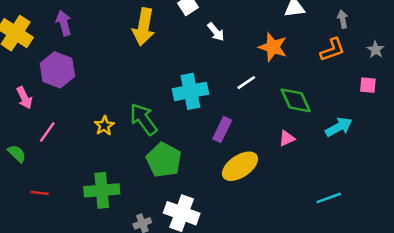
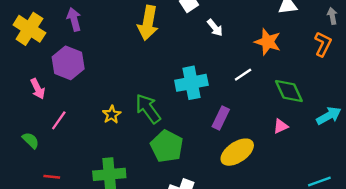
orange L-shape: (332, 50) -> (323, 44), turned -45

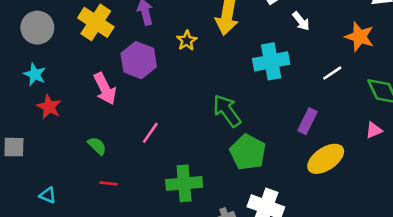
cyan cross: (191, 83) -> (271, 61), moved
pink arrow: (38, 89) -> (105, 89), size x1.4
yellow star: (112, 115) -> (187, 41), moved
pink line: (59, 120) -> (150, 133), moved
red line: (52, 177) -> (109, 183), moved

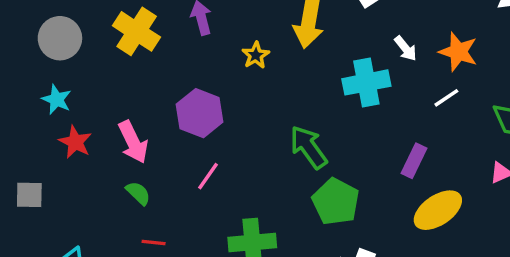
white arrow: (301, 21) -> (406, 48), moved
orange star: (359, 37) -> (458, 52), moved
purple hexagon: (139, 60) -> (200, 113), moved
pink arrow: (105, 89) -> (133, 142), moved

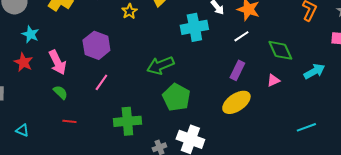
cyan star: (57, 99) -> (30, 34), moved
green arrow: (308, 147) -> (160, 65), turned -76
purple rectangle: (414, 161) -> (237, 70), moved

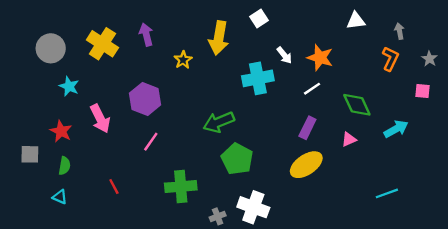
red star: (23, 62) -> (61, 131), moved
green semicircle: (60, 92) -> (64, 166), moved, turned 56
red line: (69, 121) -> (114, 187), turned 56

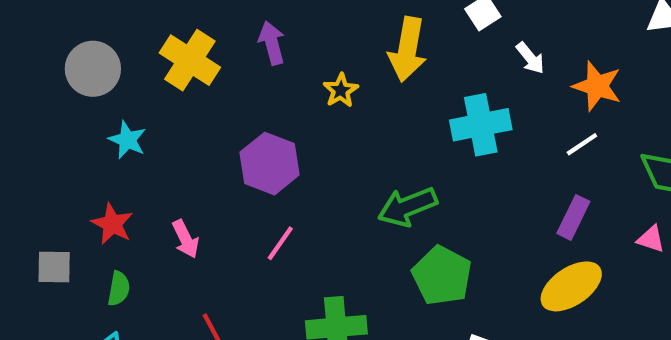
white arrow: (284, 55) -> (530, 58), moved
pink arrow: (100, 119) -> (186, 239), moved, size x0.7
pink triangle: (349, 139) -> (651, 239), turned 42

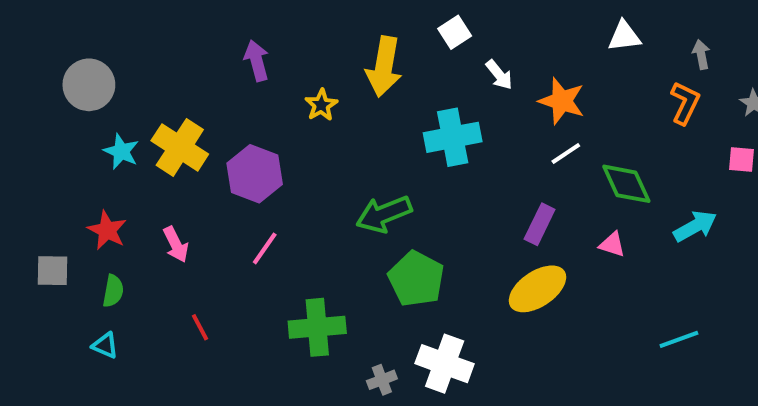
yellow cross: (190, 60) -> (180, 147), moved
white line: (582, 144) -> (566, 153), moved

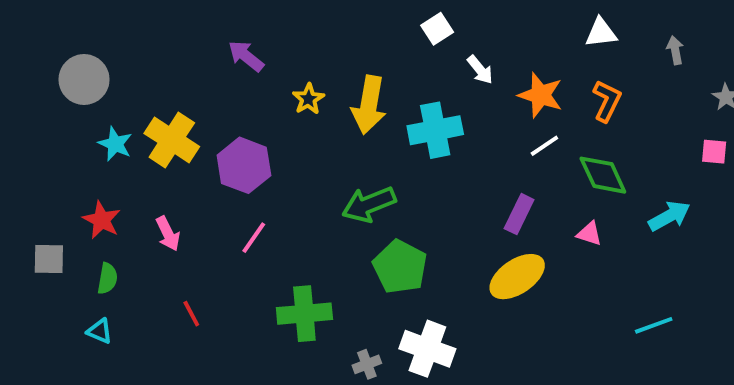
purple arrow: (257, 61) -> (246, 56), turned -36
yellow arrow: (384, 67) -> (369, 105), moved
orange L-shape: (685, 103) -> (607, 101), moved

